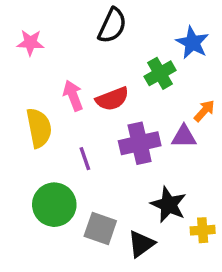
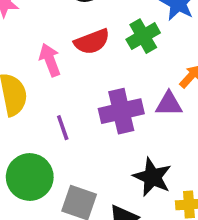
red semicircle: (112, 99) -> (92, 42), moved

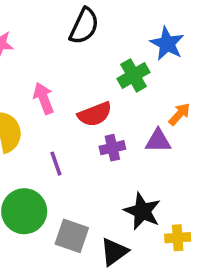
red semicircle: (92, 42) -> (95, 114), moved
purple cross: (121, 111) -> (112, 148), size x0.6

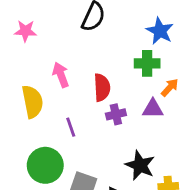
green cross: (134, 75) -> (147, 63), moved, turned 30
red semicircle: (95, 114) -> (102, 88), turned -72

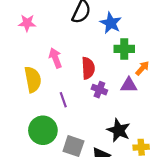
blue star: (160, 31) -> (111, 23), moved
purple cross: (116, 114) -> (99, 90), turned 35

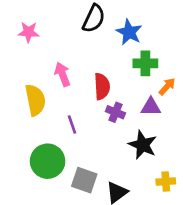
black star: (119, 130) -> (143, 145), moved

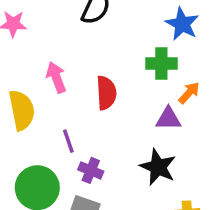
blue star: (129, 32) -> (182, 24), moved
purple cross: (115, 112) -> (91, 170), moved

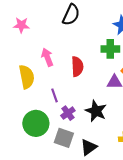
black star: (158, 167) -> (96, 111), moved
purple cross: (91, 170) -> (68, 113), turned 32

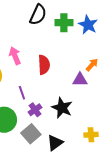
green cross: (110, 49) -> (64, 23), moved
gray square: (64, 138) -> (31, 134), turned 30

